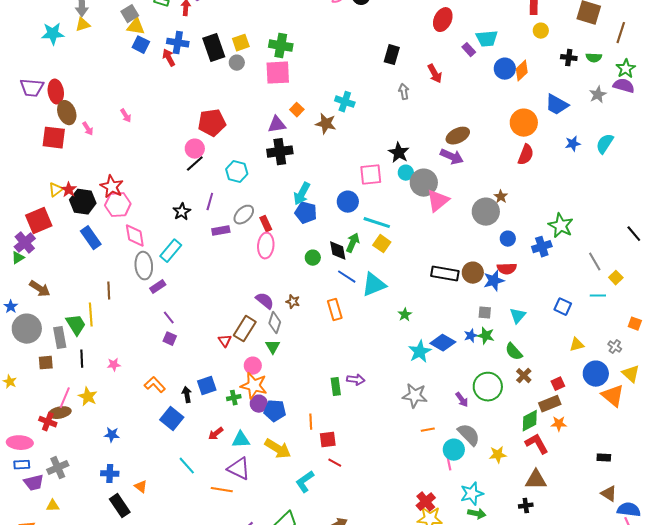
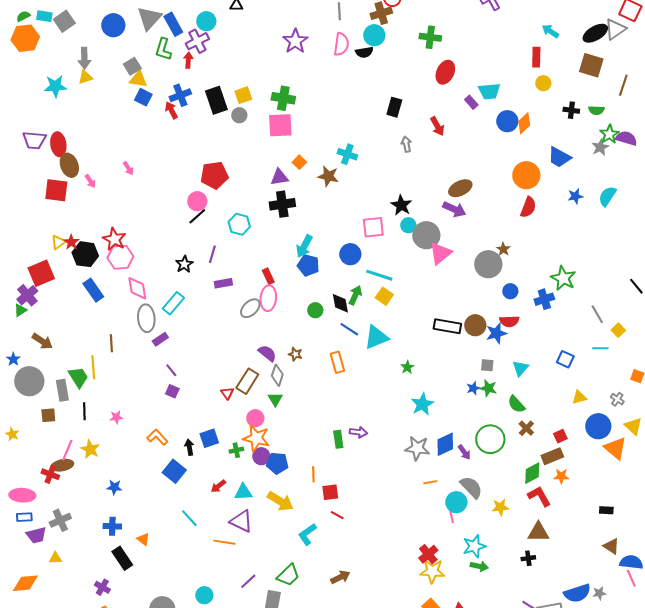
blue cross: (178, 43) -> (180, 95), turned -30
green star: (626, 69) -> (609, 134), moved
gray ellipse: (244, 215) -> (250, 308), moved
blue diamond: (443, 343) -> (445, 444), moved, turned -55

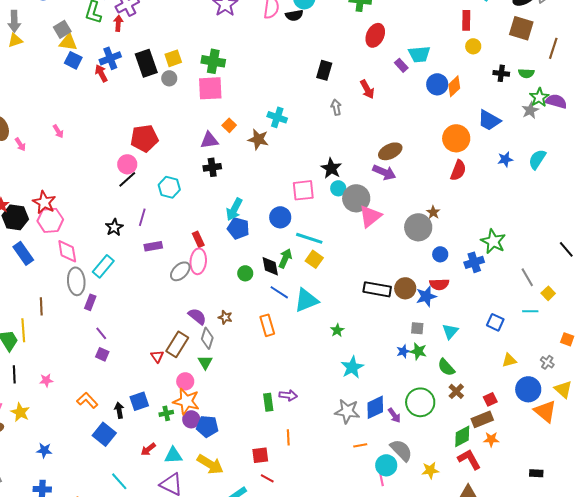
black cross: (282, 204) -> (212, 167), size x0.7
purple rectangle: (160, 339) -> (90, 302), turned -35
orange line: (313, 474) -> (288, 437), moved

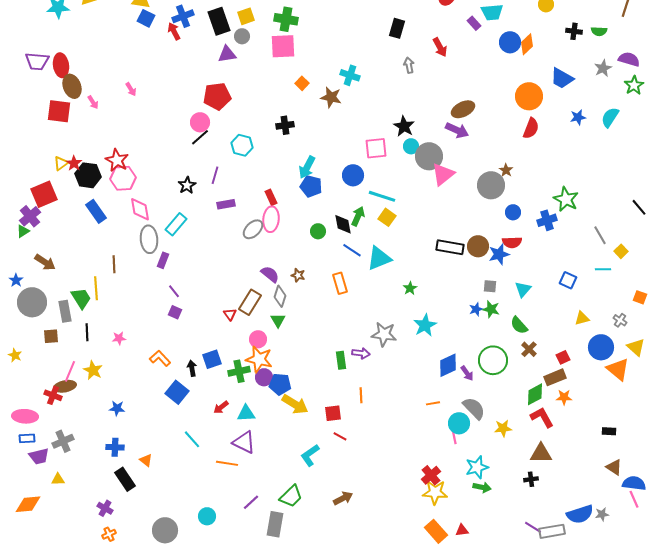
green star: (539, 97) -> (634, 85), moved
purple triangle: (209, 140) -> (227, 54), moved
gray star: (347, 411) -> (384, 334), moved
green cross: (166, 413) -> (239, 371), size x1.5
yellow arrow: (210, 464) -> (295, 404), moved

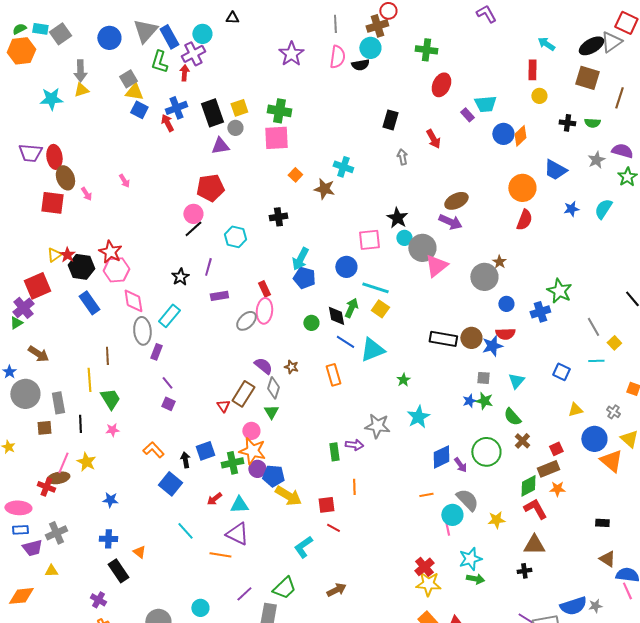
green trapezoid: (81, 298) -> (110, 399), moved

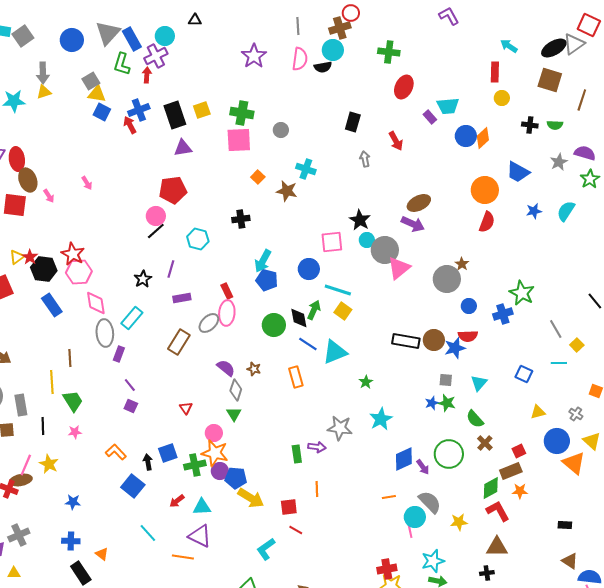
gray circle: (235, 128) -> (281, 130), moved
green circle: (311, 323) -> (274, 325), size x1.5
brown rectangle: (243, 394) -> (179, 342), moved
red cross: (424, 567) -> (387, 569), turned 30

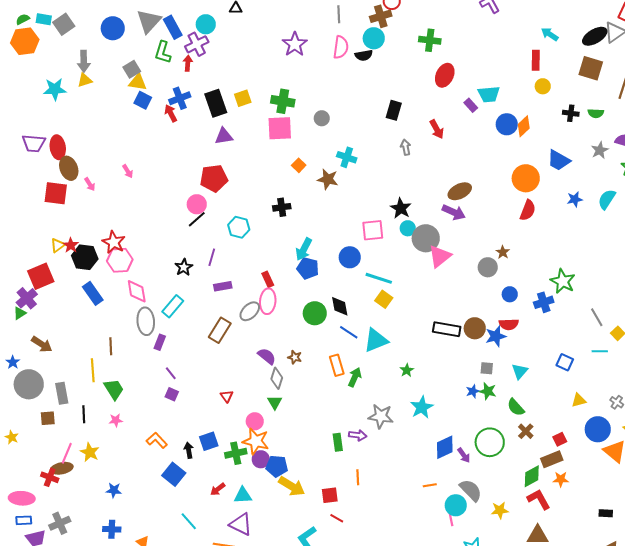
gray circle: (447, 279) -> (488, 267), size x0.7
green arrow: (314, 310) -> (355, 377), moved

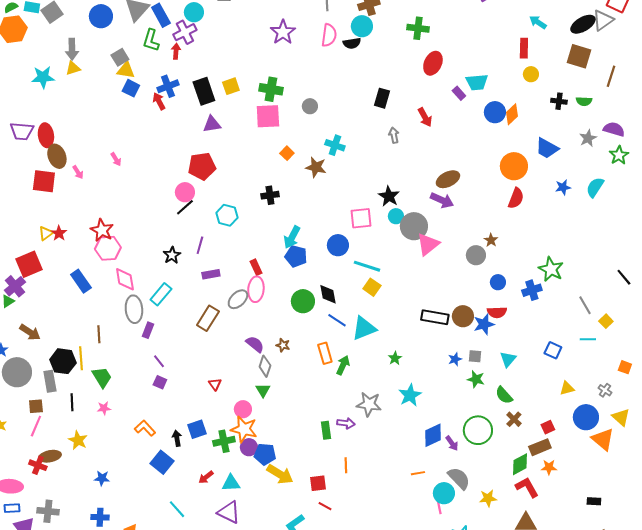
black hexagon: (85, 257) -> (63, 361), moved
blue star: (473, 391) -> (455, 359), moved
pink line: (67, 453) -> (36, 426), moved
gray cross: (60, 523) -> (48, 511), turned 30

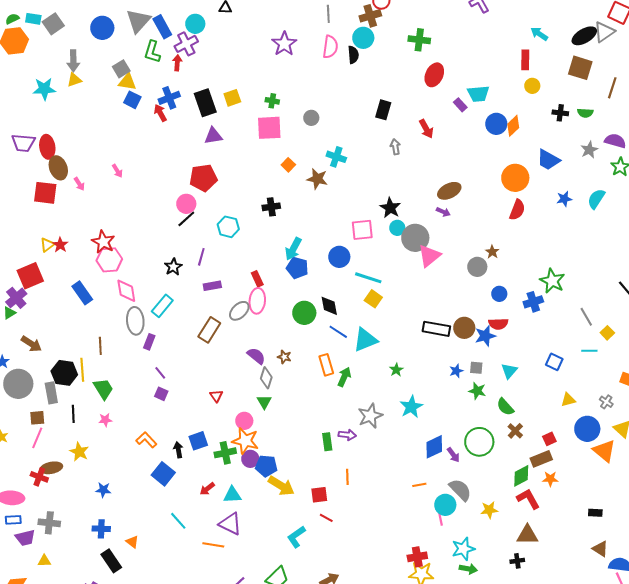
black semicircle: (352, 43) -> (353, 55), turned -84
green cross: (271, 89) -> (272, 101), size x0.6
purple arrow: (442, 200) -> (443, 212), size x0.6
gray star: (369, 404) -> (370, 416), turned -30

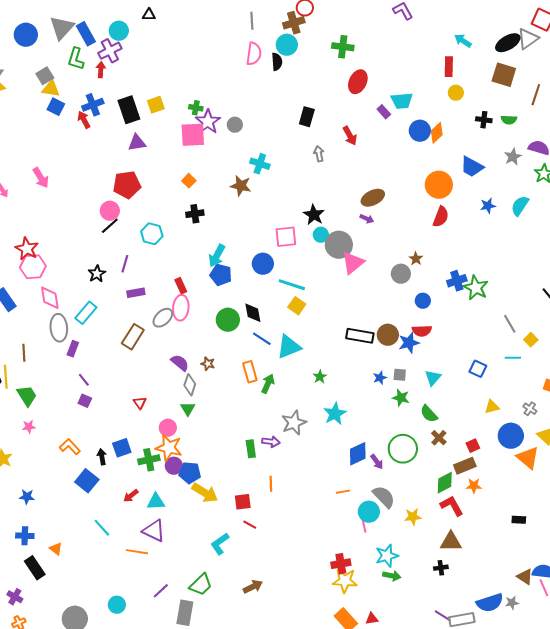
purple star: (284, 44) -> (208, 122), moved
orange square: (288, 165) -> (189, 181), moved
pink arrow: (117, 171) -> (41, 178), size x1.5
blue cross: (533, 302) -> (457, 281), moved
brown triangle: (600, 549) -> (525, 577), moved

